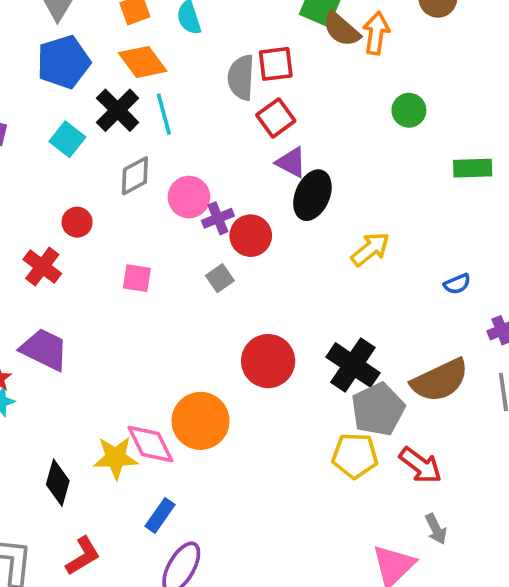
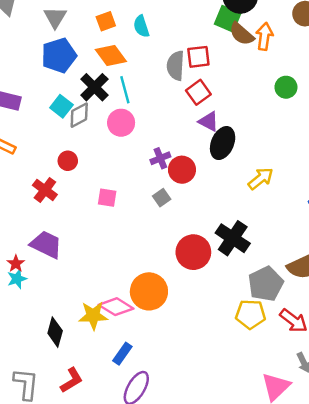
gray diamond: (135, 176) -> (79, 115), moved
pink circle: (189, 197) -> (121, 123), moved
black cross: (353, 365) -> (233, 238), moved
pink diamond: (150, 444) -> (116, 307), turned -32

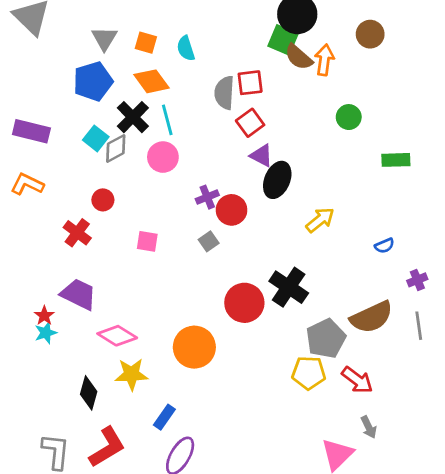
gray triangle: (55, 17) -> (104, 38), moved
orange square: (106, 21) -> (146, 43), turned 36
pink diamond: (116, 307) -> (117, 336), moved
red L-shape: (72, 380) -> (107, 447), size x1.4

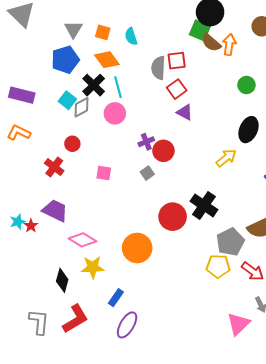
black ellipse: (277, 180) -> (249, 130), moved
cyan star: (46, 333) -> (18, 222), moved

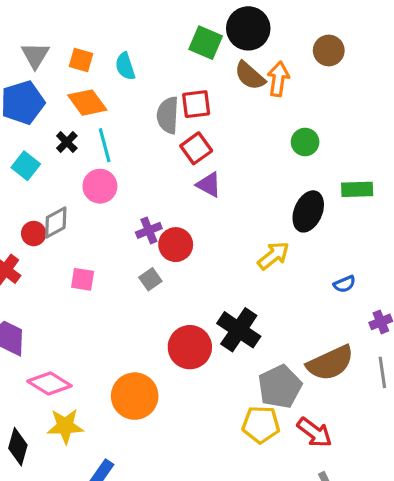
green square: (200, 30) -> (206, 43), moved
black cross: (94, 85) -> (67, 142), size x0.6
gray diamond: (81, 107) -> (56, 222), moved

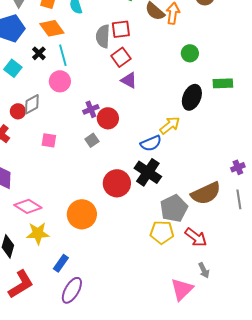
blue semicircle: (345, 284) -> (151, 143), moved, size x1.5

